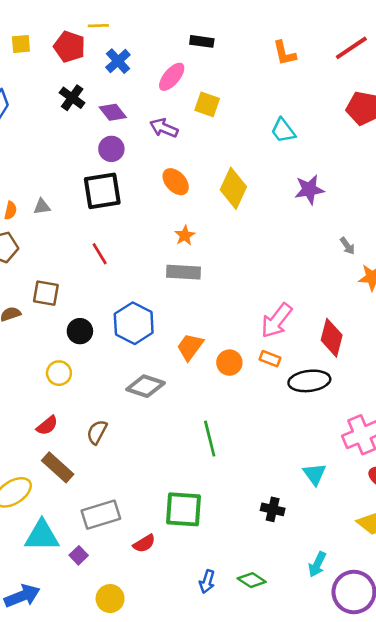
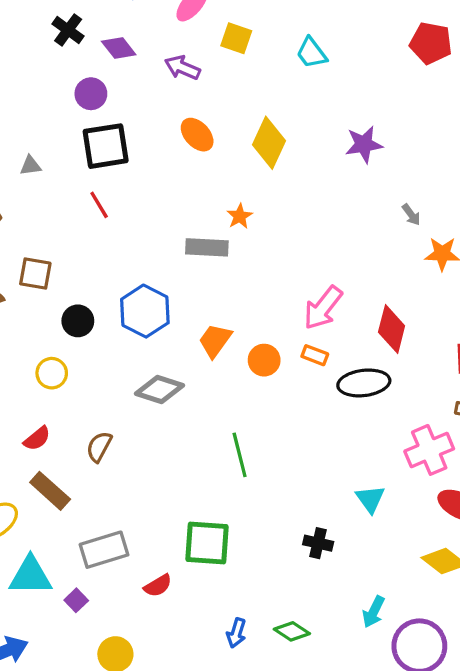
cyan trapezoid: (283, 131) -> (312, 53), moved
purple circle: (111, 149) -> (91, 94), moved
orange star: (185, 235) -> (240, 216), moved
red line: (100, 254) -> (99, 205), moved

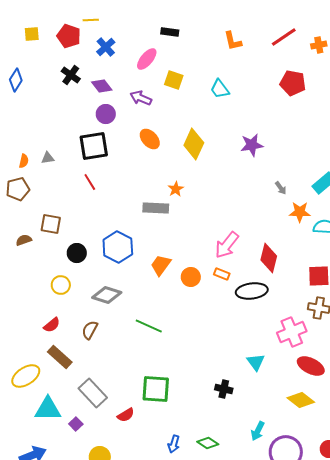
purple circle: (91, 94) -> (106, 114), moved
gray diamond: (160, 390) -> (107, 295), moved
green line: (240, 455) -> (149, 326), moved, turned -52
gray rectangle: (104, 550) -> (93, 393), turned 64

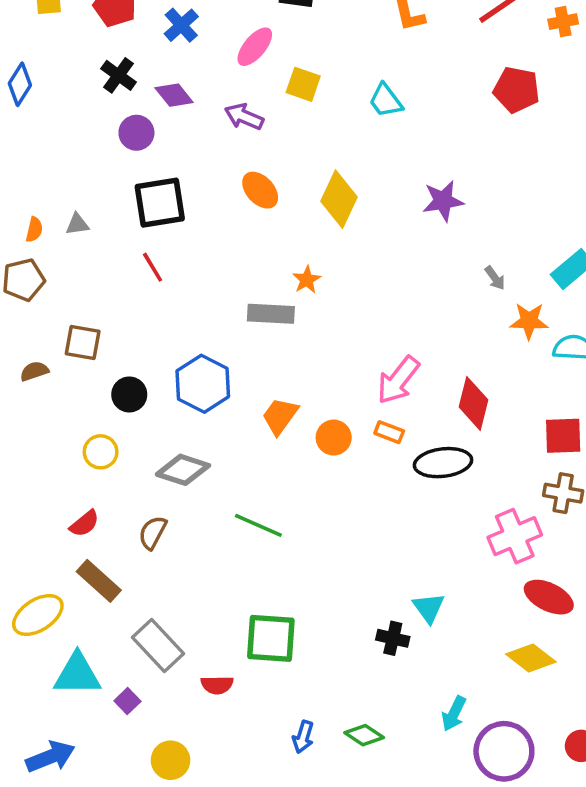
purple circle: (106, 114) -> (136, 133), moved
cyan triangle: (256, 362) -> (429, 608), moved
red semicircle: (126, 415) -> (217, 685), turned 30

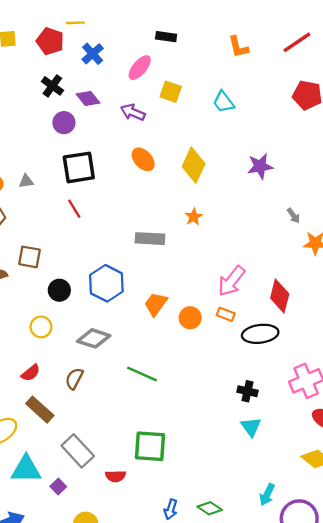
orange star: (307, 280) -> (194, 217), moved
black cross: (393, 638) -> (248, 391), moved

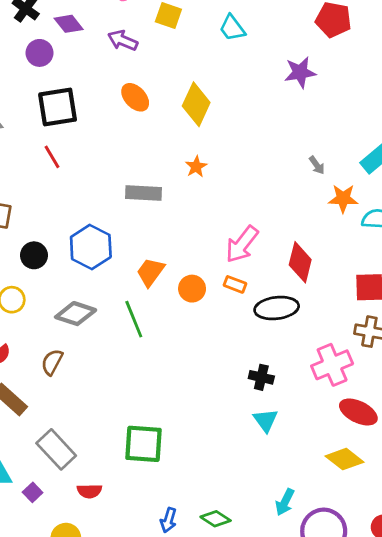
purple star: (260, 166) -> (300, 72), moved
green line: (142, 374) -> (134, 319), moved, turned 44
red semicircle: (116, 476) -> (89, 491), moved

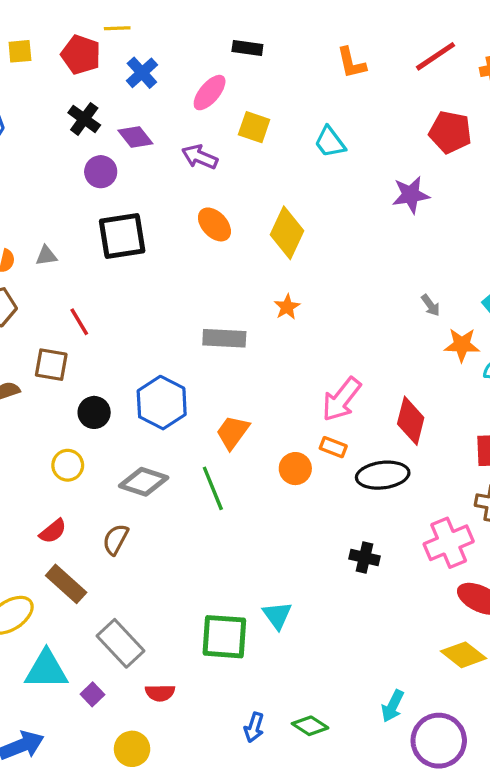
red line: (52, 157) -> (79, 322), moved
orange circle: (192, 289) -> (295, 469), moved
cyan triangle: (265, 420) -> (277, 615), moved

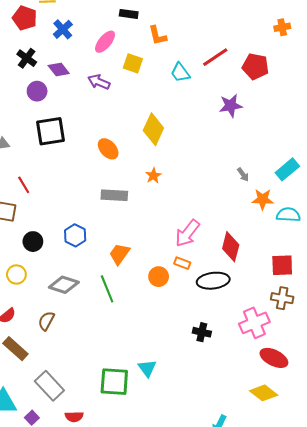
red line: (435, 56) -> (215, 57), moved
orange L-shape: (351, 63) -> (158, 36), moved
orange ellipse: (214, 224) -> (108, 149), moved
blue hexagon: (162, 403) -> (75, 235), size x0.7

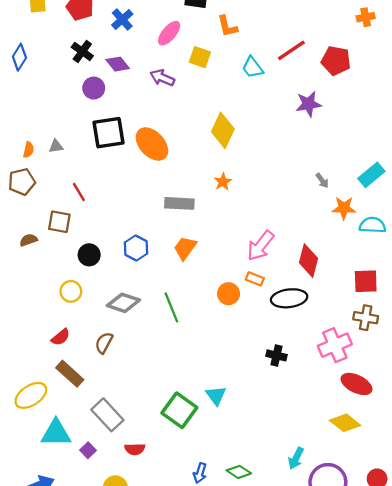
orange ellipse: (108, 149) -> (152, 144), moved, size x1.4
orange trapezoid: (119, 254) -> (185, 248), moved
green square: (114, 382) -> (179, 410), turned 32

